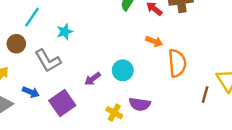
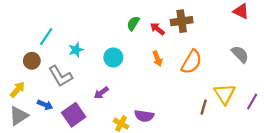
orange arrow: (154, 41) -> (157, 59), turned 48
orange semicircle: (177, 63) -> (192, 62), moved, turned 35
cyan circle: (123, 70) -> (113, 57), moved

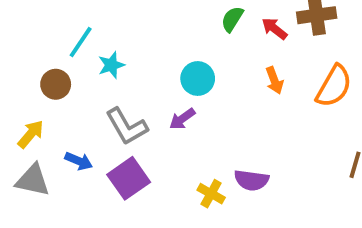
cyan star: (76, 50) -> (111, 65), moved
gray L-shape: (60, 76) -> (127, 126), moved
purple arrow: (101, 93) -> (182, 119), moved
gray triangle: (19, 116) -> (33, 180), turned 45

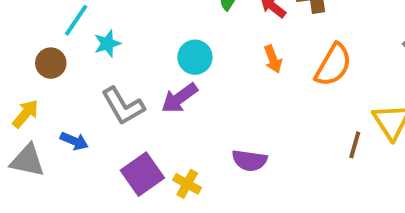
purple arrow: (182, 119) -> (179, 98), size x1.4
purple square: (129, 178) -> (142, 174), moved
yellow cross: (211, 194) -> (187, 184), moved

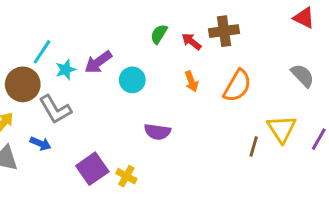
brown circle: (51, 63) -> (23, 84), size x1.5
purple arrow: (179, 98) -> (98, 62), moved
gray L-shape: (123, 106) -> (55, 110), moved
purple semicircle: (250, 160) -> (157, 132), moved

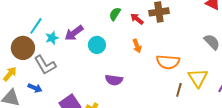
orange semicircle: (237, 86) -> (168, 62), moved, turned 65

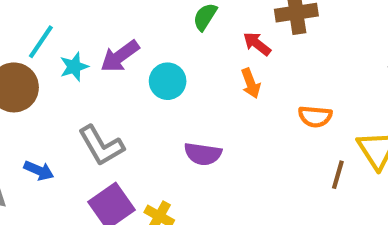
red arrow: (137, 19) -> (257, 44), moved
orange semicircle: (168, 62) -> (315, 117), size x0.7
gray L-shape: (45, 65) -> (101, 146), moved

